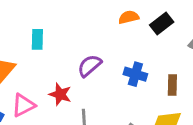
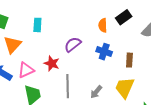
orange semicircle: (129, 17) -> (103, 25), moved, turned -80

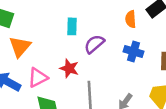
cyan rectangle: (37, 25) -> (72, 26), moved

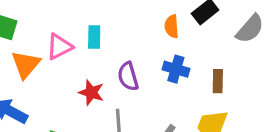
purple semicircle: (94, 44) -> (128, 76), moved, turned -65
pink triangle: (38, 78) -> (59, 47), moved

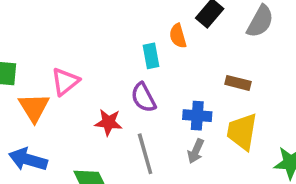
cyan rectangle: (94, 37) -> (151, 56), moved
blue cross: (176, 69) -> (197, 116), moved
brown rectangle: (218, 81) -> (238, 83), turned -65

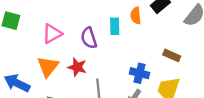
purple semicircle: (143, 98) -> (89, 38), moved
orange triangle: (34, 107) -> (48, 67), moved

